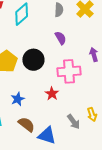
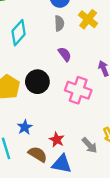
pink cross: (69, 71) -> (78, 90), turned 30
red star: (52, 94) -> (57, 140), moved

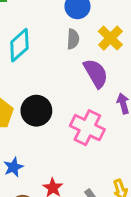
purple semicircle: (65, 54) -> (96, 73), moved, size x1.5

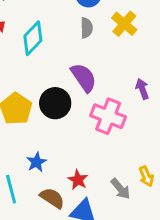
purple semicircle: (96, 73) -> (84, 78), moved

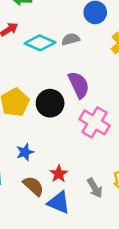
gray semicircle: (87, 28) -> (71, 39), moved, turned -114
cyan diamond: (33, 38) -> (40, 43), turned 60

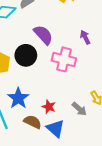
blue star: (25, 152) -> (18, 98), size x1.5
blue triangle: (59, 203) -> (55, 128), turned 36

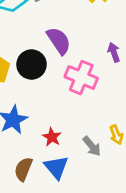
brown semicircle: (33, 122) -> (23, 169), moved, turned -102

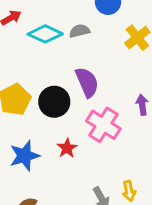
red star: (52, 137) -> (67, 148), moved

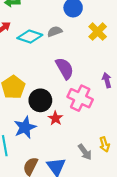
black circle: (54, 102) -> (40, 100), moved

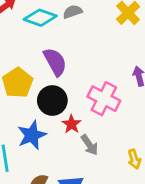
purple semicircle: (65, 68) -> (55, 62), moved
gray arrow: (85, 152) -> (89, 145), moved

